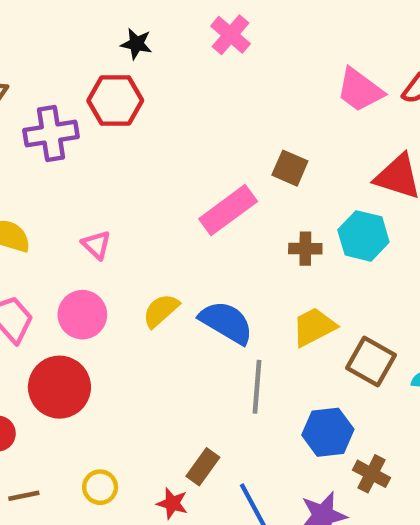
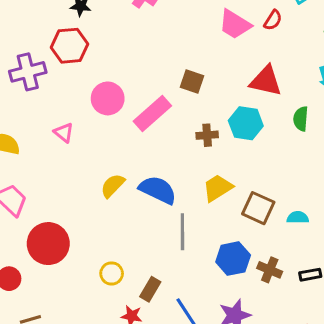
pink triangle: (96, 245) -> (64, 133), moved
pink circle: (82, 315) -> (108, 98), moved
brown cross: (371, 474) -> (270, 270), moved
yellow circle: (100, 487) -> (112, 273), moved

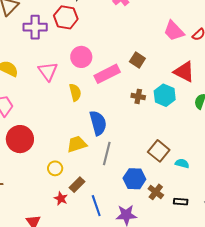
pink triangle: (64, 133) -> (48, 71), size x1.5
yellow semicircle: (113, 186) -> (75, 92), moved, turned 108
yellow trapezoid: (218, 188) -> (77, 144), moved
blue semicircle: (158, 190) -> (98, 123), turned 35

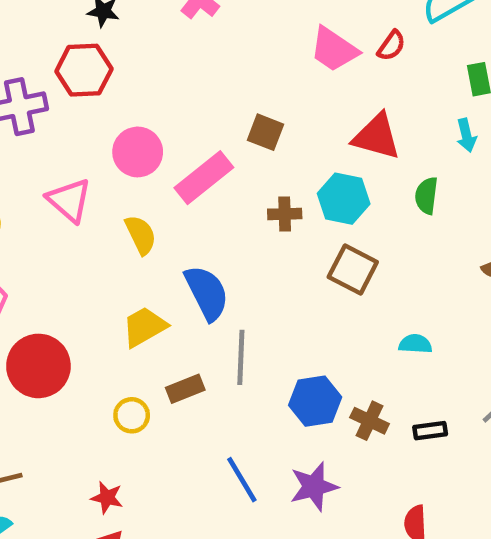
yellow trapezoid: (77, 144) -> (144, 327), moved
brown square: (159, 151) -> (353, 270), moved
brown rectangle: (77, 185) -> (185, 389), moved, turned 35
red star: (61, 198) -> (107, 498), moved

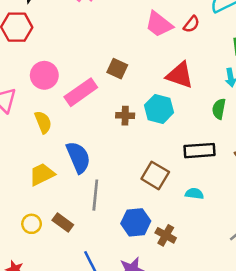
green semicircle: (426, 196) -> (219, 109), moved
brown square: (353, 270) -> (155, 175), moved
brown rectangle: (185, 389) -> (63, 222), moved, turned 54
black rectangle: (430, 431) -> (199, 151), moved, size x1.6

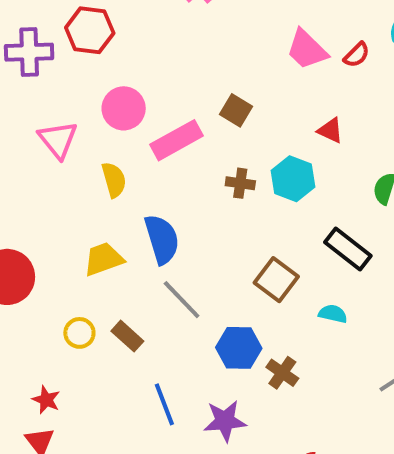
red triangle: (180, 75) -> (330, 130), size x0.6
black rectangle: (199, 151) -> (348, 249), turned 36
gray line: (95, 195) -> (182, 300), turned -56

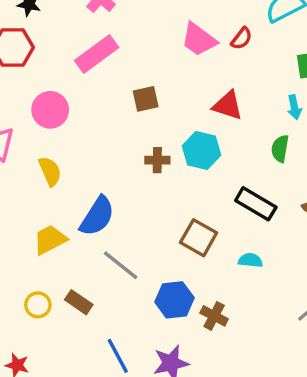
brown square: (236, 110) -> (146, 99), turned -36
red triangle: (330, 130) -> (228, 105), size x1.4
pink rectangle: (176, 140) -> (97, 54), moved
blue semicircle: (162, 239) -> (97, 216), turned 57

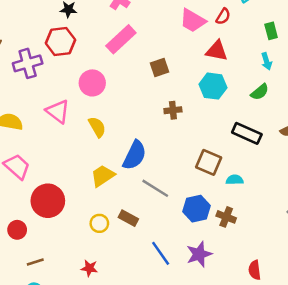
red triangle: (228, 105) -> (217, 51), moved
green semicircle: (280, 149) -> (260, 92), turned -132
cyan hexagon: (202, 151) -> (213, 86), moved
cyan semicircle: (250, 260) -> (235, 180), moved

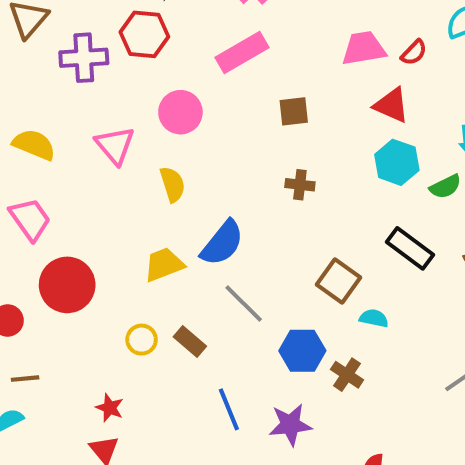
pink trapezoid: (193, 21) -> (364, 48), turned 128
cyan hexagon: (213, 86) -> (397, 162), moved

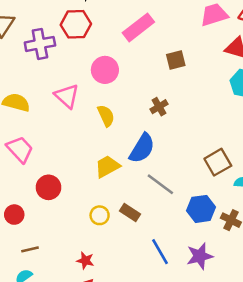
brown cross: (300, 185) -> (159, 107), moved, turned -30
brown square: (339, 281) -> (218, 162), turned 32
red circle: (67, 285) -> (48, 187), size x0.7

